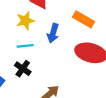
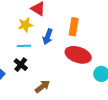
orange rectangle: (83, 19) -> (74, 27), turned 66

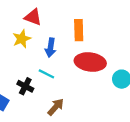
cyan line: (24, 46) -> (46, 74), moved, turned 40

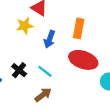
cyan line: (46, 74) -> (45, 71), moved

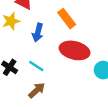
orange rectangle: (79, 28) -> (67, 19), turned -42

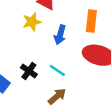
orange rectangle: (67, 19) -> (91, 21), turned 42

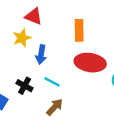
blue arrow: (60, 35) -> (41, 55), moved

